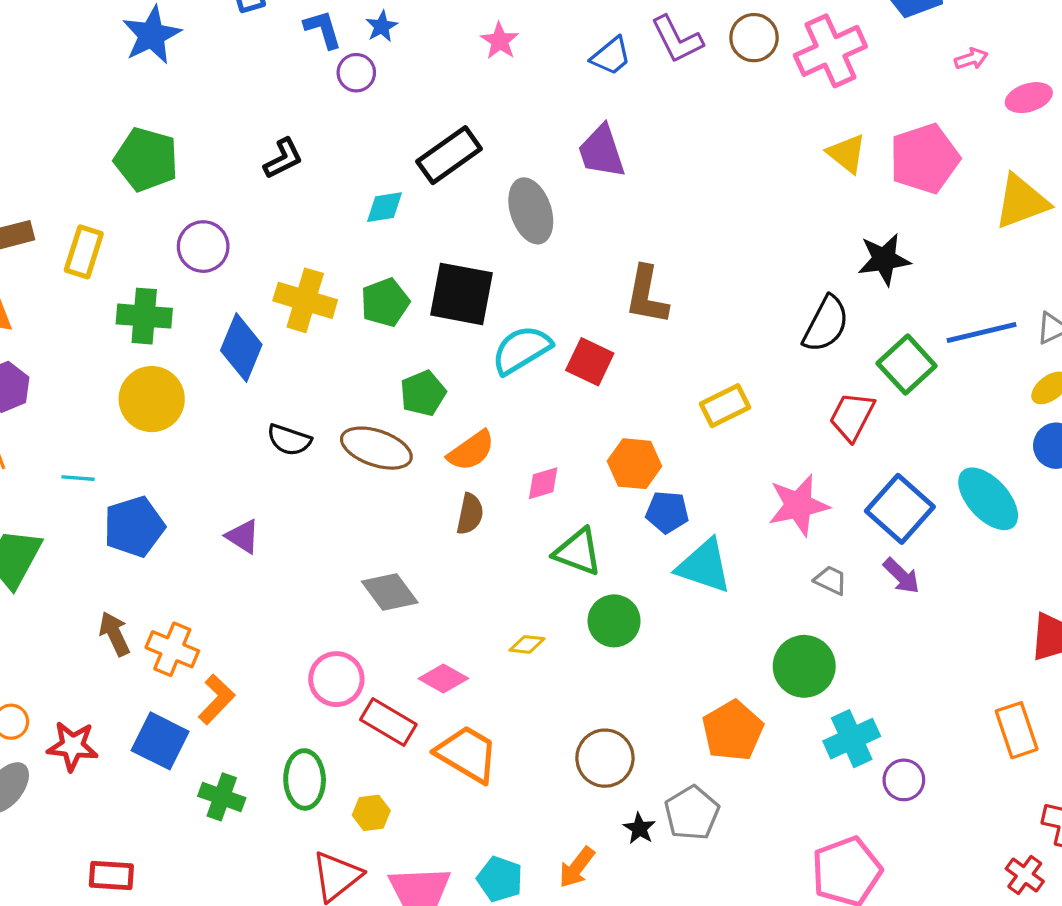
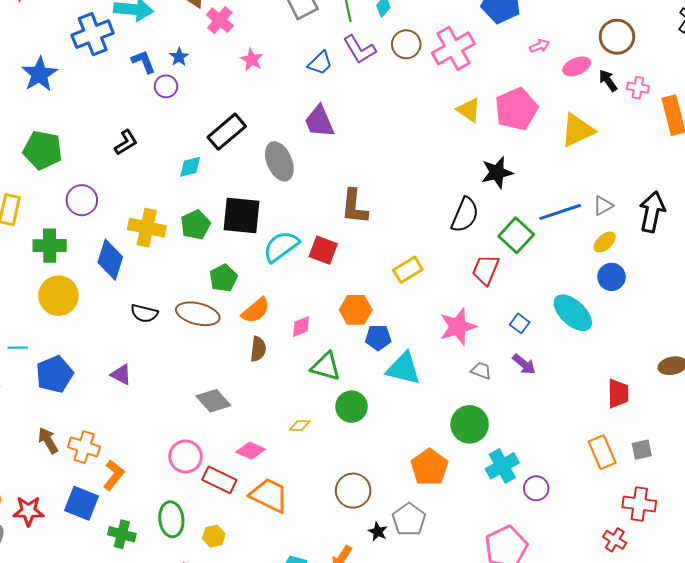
blue square: (900, 509) -> (520, 323), size x0.5

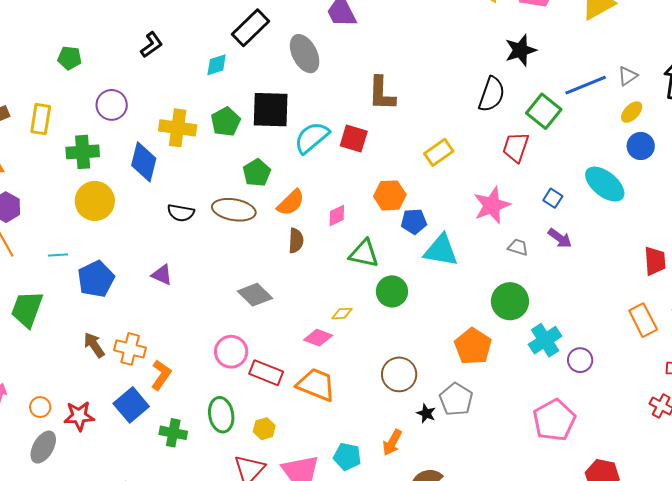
green pentagon: (43, 150) -> (70, 58), size x0.6
pink diamond: (251, 451) -> (318, 338), moved
blue square: (81, 503) -> (131, 405), turned 32

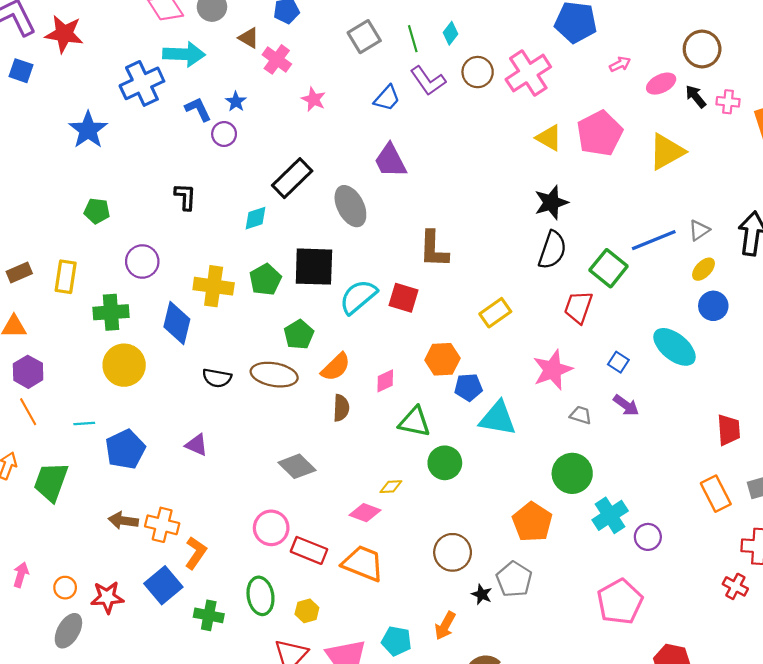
black L-shape: (152, 45) -> (185, 197), turned -52
black star: (521, 50) -> (551, 203), moved
brown arrow: (94, 345) -> (123, 521), turned -48

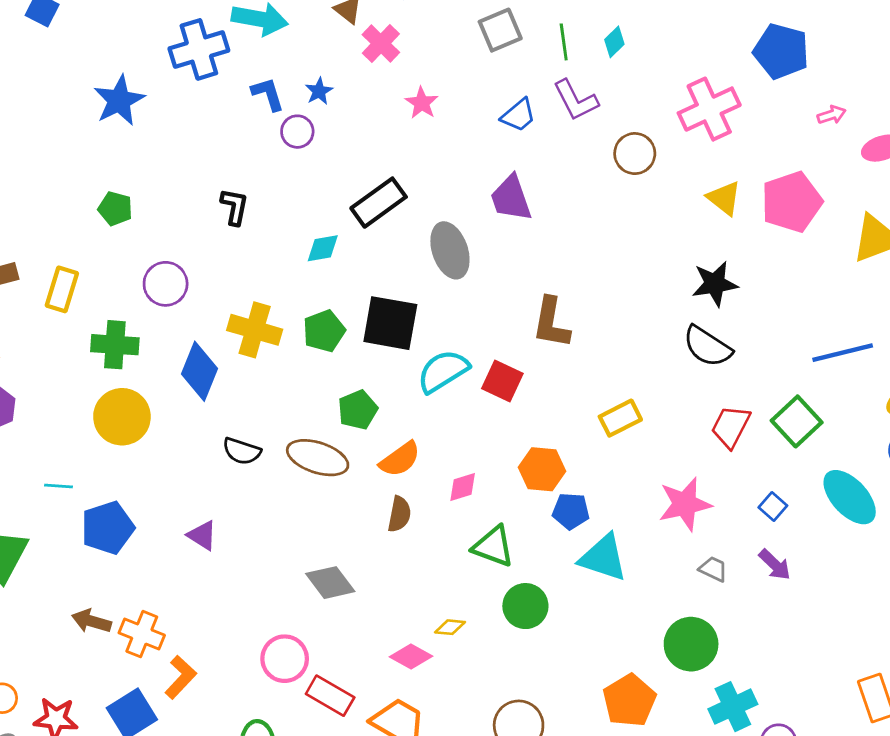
brown circle: (478, 72) -> (635, 154), moved
black semicircle: (552, 250) -> (707, 346), turned 96
green square: (609, 268) -> (797, 421), moved

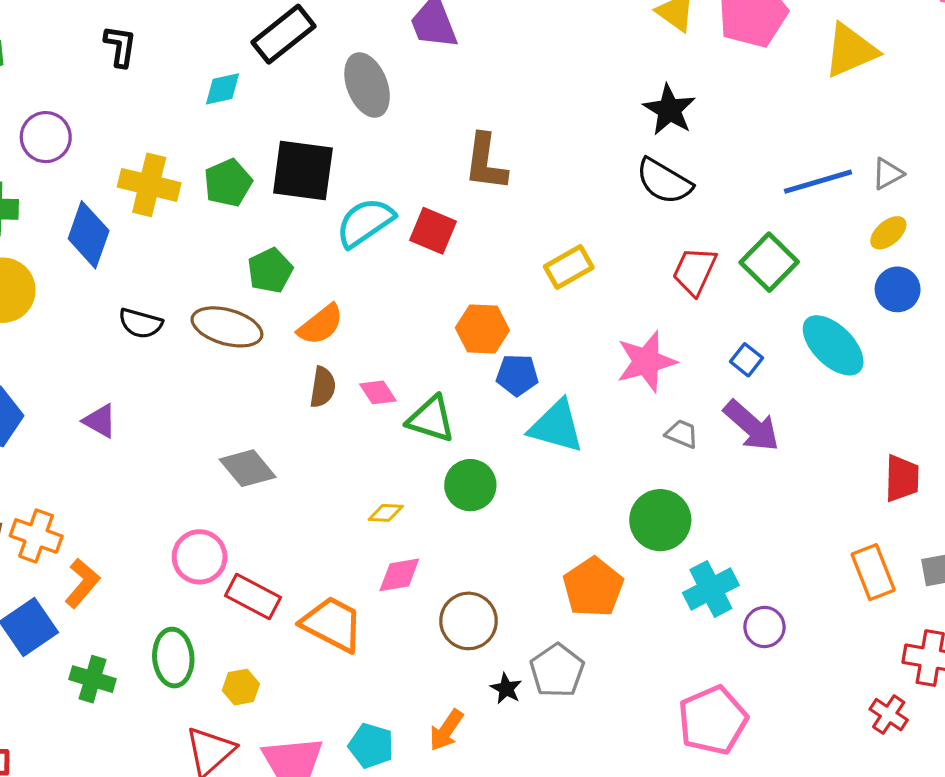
black star: (715, 284) -> (669, 110), turned -30
pink diamond: (463, 487) -> (378, 392), moved, turned 76
purple arrow: (775, 565) -> (751, 426), size x1.5
pink diamond: (411, 656) -> (399, 575), moved, turned -36

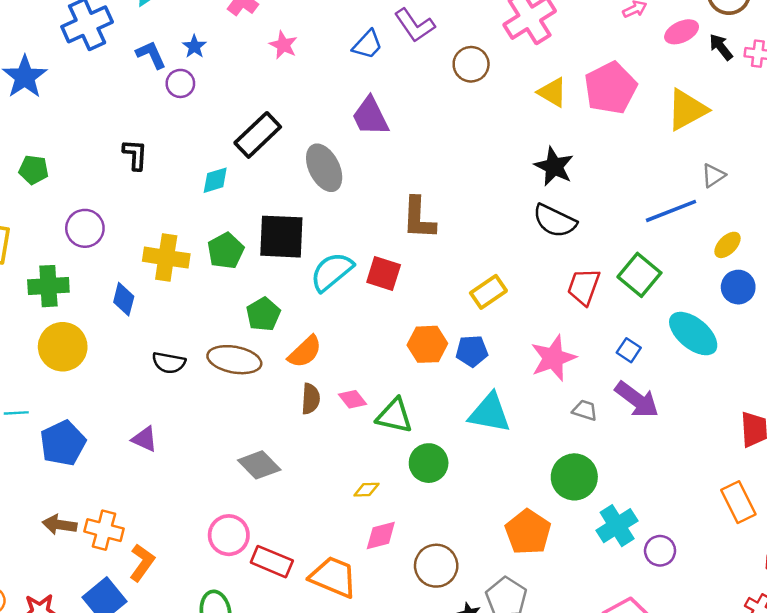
gray triangle: (888, 174) -> (713, 176), moved
blue diamond: (89, 235) -> (124, 299), size x0.7
blue pentagon: (517, 375) -> (472, 351), moved

